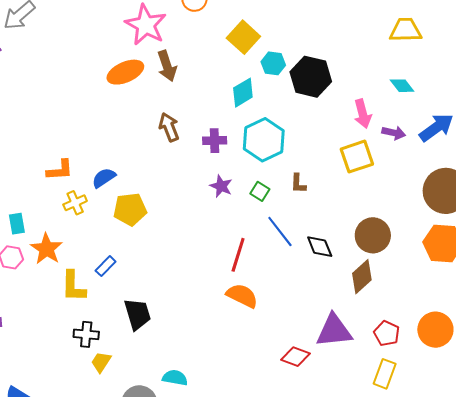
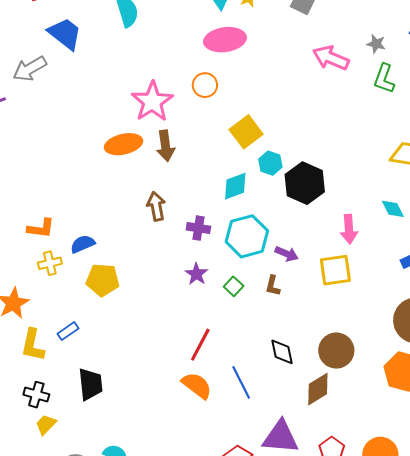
purple arrow: (394, 133) -> (287, 254), moved
blue line: (280, 232) -> (241, 382), moved

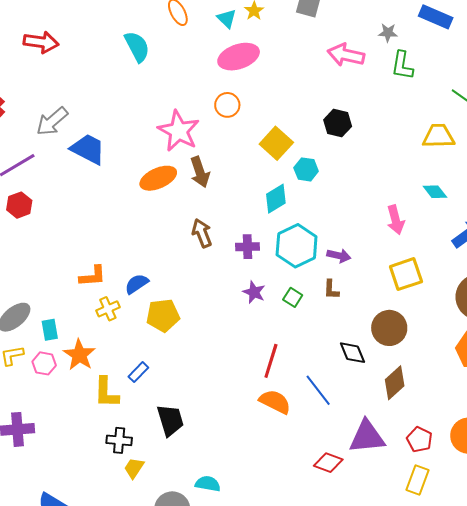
blue trapezoid: (65, 34) -> (88, 149), moved
black hexagon: (305, 183) -> (338, 123), moved, size x0.7
yellow square: (335, 270) -> (406, 274), moved
brown circle: (336, 351) -> (389, 328), moved

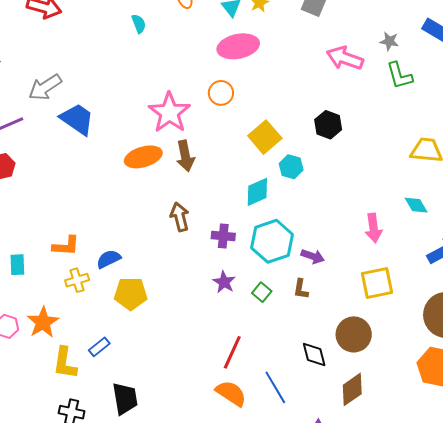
cyan semicircle: (137, 47) -> (139, 24), size x0.6
green L-shape: (402, 65) -> (399, 76), turned -32
cyan rectangle: (50, 330) -> (17, 265), moved

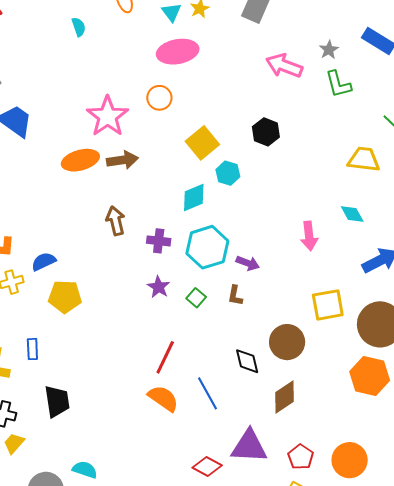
gray star: (389, 41) -> (329, 50), turned 30
brown arrow: (185, 156) -> (122, 160), turned -88
yellow square: (377, 283) -> (328, 305), moved
blue rectangle: (99, 347) -> (32, 349), turned -55

